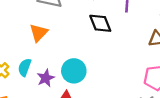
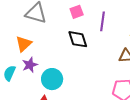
purple star: (46, 78) -> (30, 65), moved

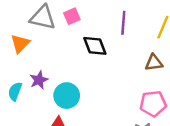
pink square: (77, 12) -> (72, 16), moved
orange triangle: (24, 44) -> (20, 43), moved

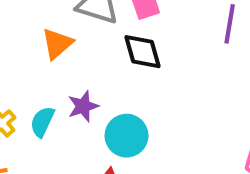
black diamond: (95, 46) -> (142, 52), moved

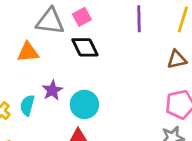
orange triangle: (57, 44) -> (28, 52), turned 45

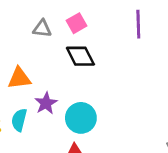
gray triangle: (50, 21) -> (42, 29), size x0.6
orange triangle: (28, 52) -> (19, 78), moved

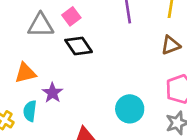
gray triangle: (42, 29) -> (41, 25), size x1.5
cyan circle: (81, 118) -> (130, 109), moved

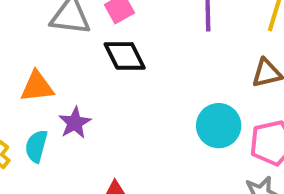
cyan circle: (130, 109) -> (219, 126), moved

